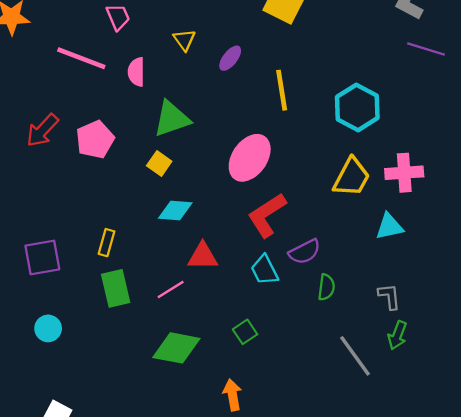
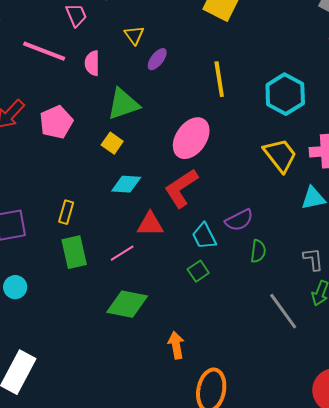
purple ellipse: (230, 58) -> (157, 59), moved
yellow trapezoid: (352, 177) -> (280, 155), turned -66
red L-shape: (267, 215) -> (181, 188), moved
green square: (245, 332) -> (198, 271), moved

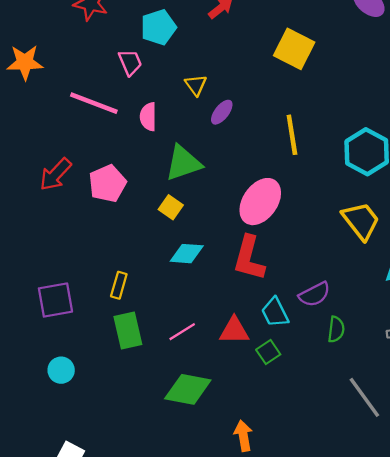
red L-shape: (181, 188) -> (249, 258), turned -42
red triangle: (150, 224) -> (234, 331), moved

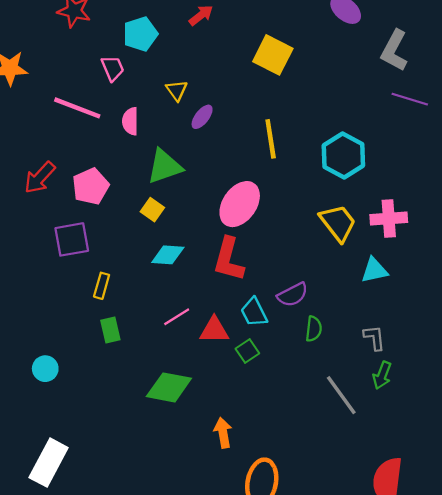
purple square: (55, 300) -> (72, 239), moved
green rectangle: (128, 331) -> (110, 330), size x0.7
pink line: (182, 332) -> (177, 317), moved

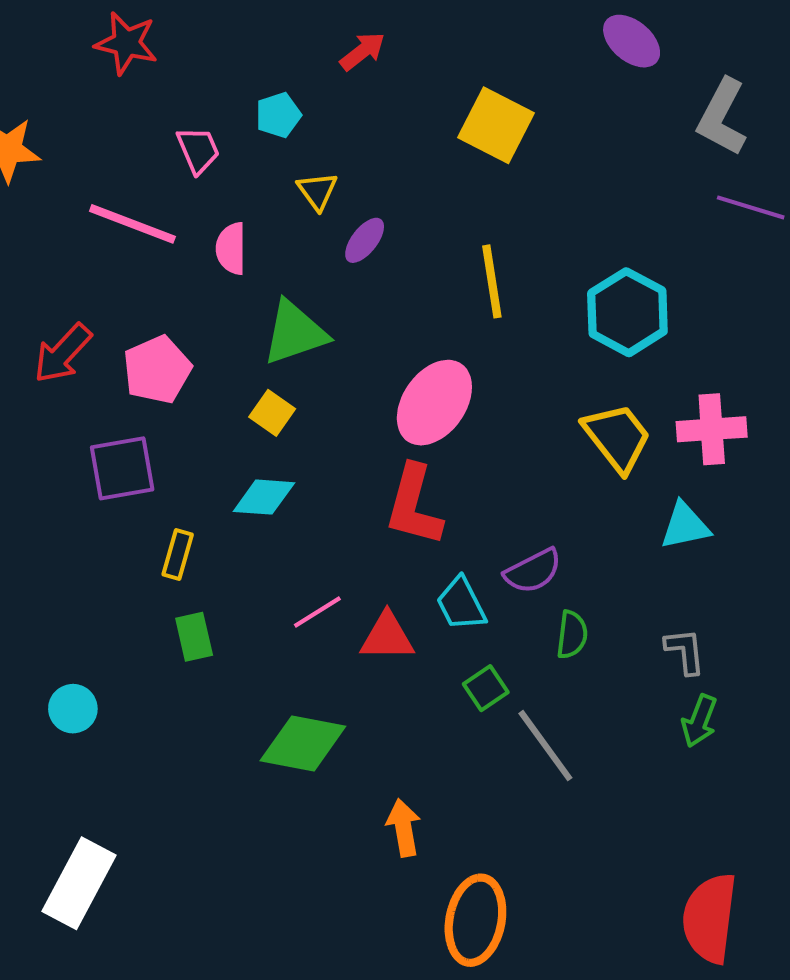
cyan pentagon: (140, 34) -> (278, 115), moved, size x0.7
cyan diamond: (168, 255) -> (264, 497), moved
green square: (247, 351) -> (486, 688), moved
gray line: (341, 395) -> (545, 746), moved

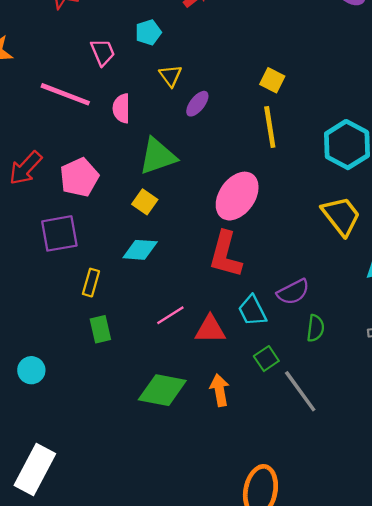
yellow square: (496, 125) -> (272, 80), moved, size x0.6
orange arrow: (404, 828) -> (220, 390), moved

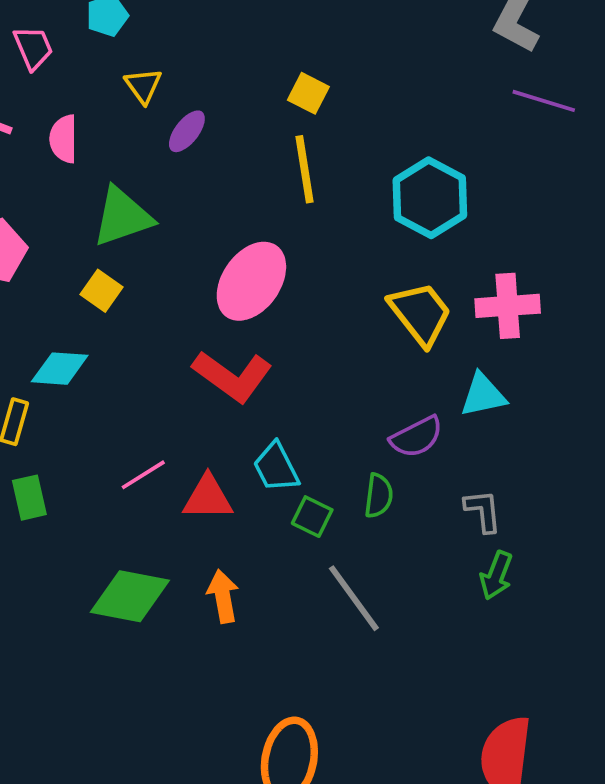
cyan diamond: (140, 250) -> (60, 369), moved
red L-shape: (225, 254) -> (232, 376), turned -69
purple semicircle: (293, 292) -> (417, 437), moved
green square: (266, 359) -> (312, 517), moved, turned -30

